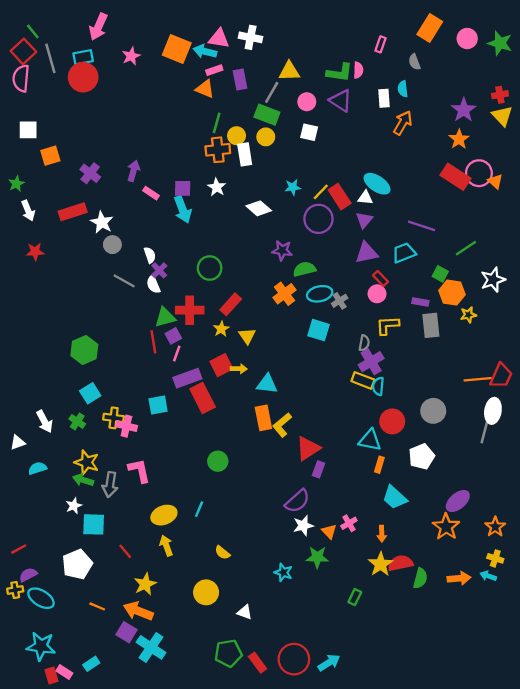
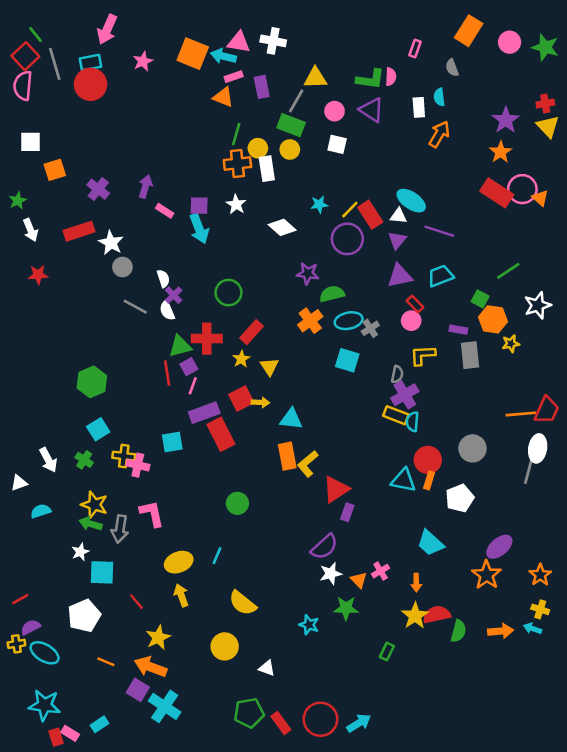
purple line: (422, 226) -> (439, 231), moved
orange rectangle: (379, 465) -> (429, 480), moved
yellow semicircle: (222, 553) -> (243, 603), size x1.6

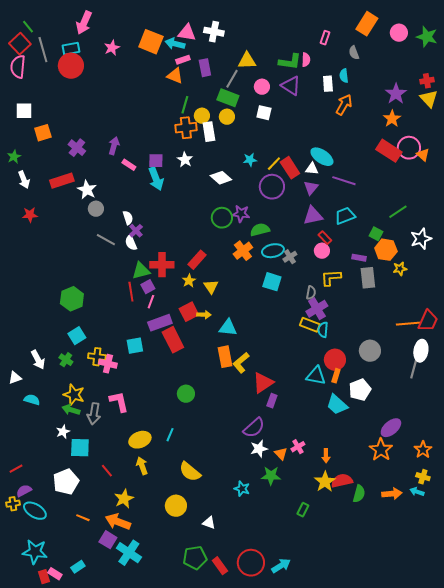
green circle: (228, 293) -> (222, 218), moved
cyan semicircle: (41, 511) -> (32, 400), turned 35
cyan trapezoid: (430, 543) -> (337, 405), moved

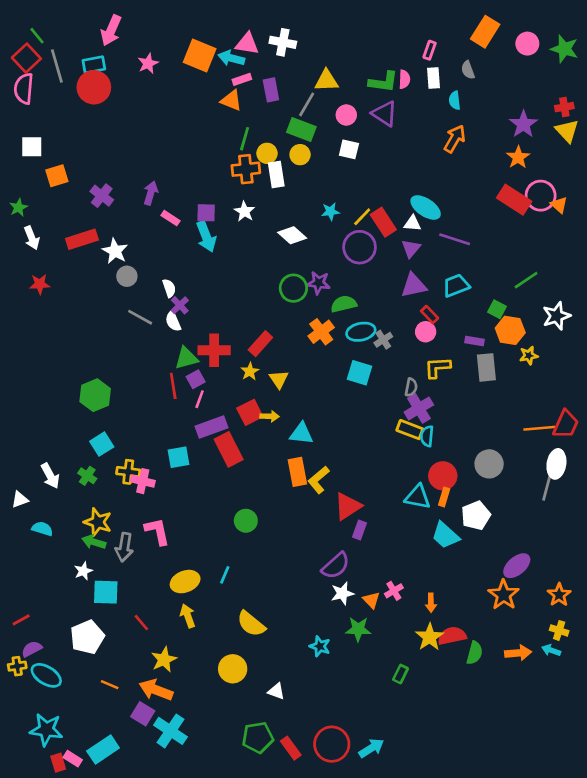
white rectangle: (328, 84) -> (434, 78), moved
cyan rectangle: (78, 567) -> (103, 749), size x1.6

